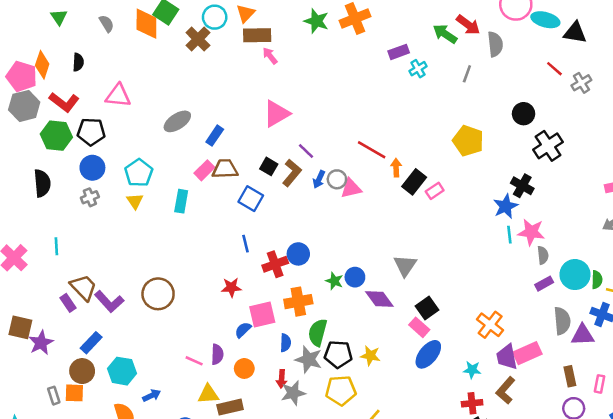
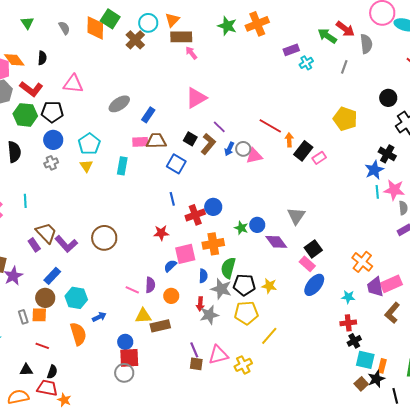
orange diamond: (42, 65) -> (14, 60), turned -55
pink rectangle: (204, 170) -> (140, 142), turned 42
brown L-shape: (506, 390) -> (392, 313), moved

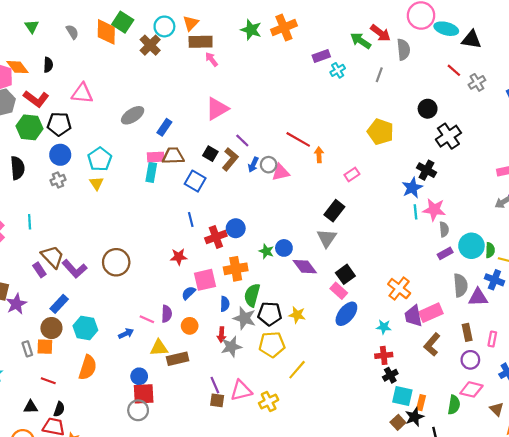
black rectangle: (303, 151) -> (334, 211), moved
cyan rectangle: (122, 166) -> (151, 172), moved
blue arrow: (99, 317) -> (126, 334), moved
orange semicircle: (78, 334) -> (88, 368), turned 35

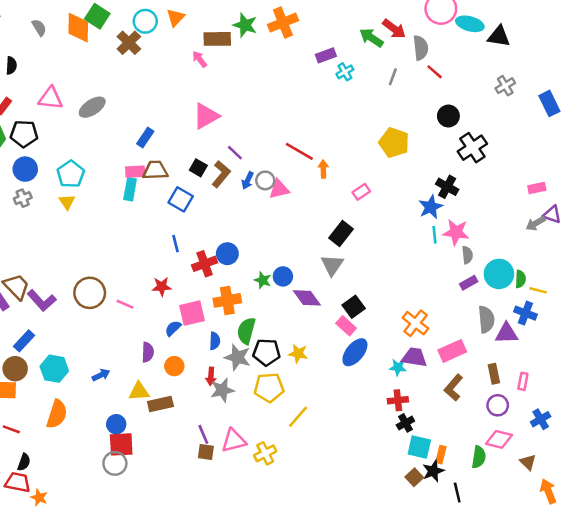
brown rectangle: (201, 42) -> (217, 39), moved
red line: (454, 70) -> (435, 72), moved
gray ellipse: (133, 115) -> (92, 107), moved
purple trapezoid: (413, 316) -> (414, 357), moved, turned 110
pink line: (147, 319) -> (125, 304), moved

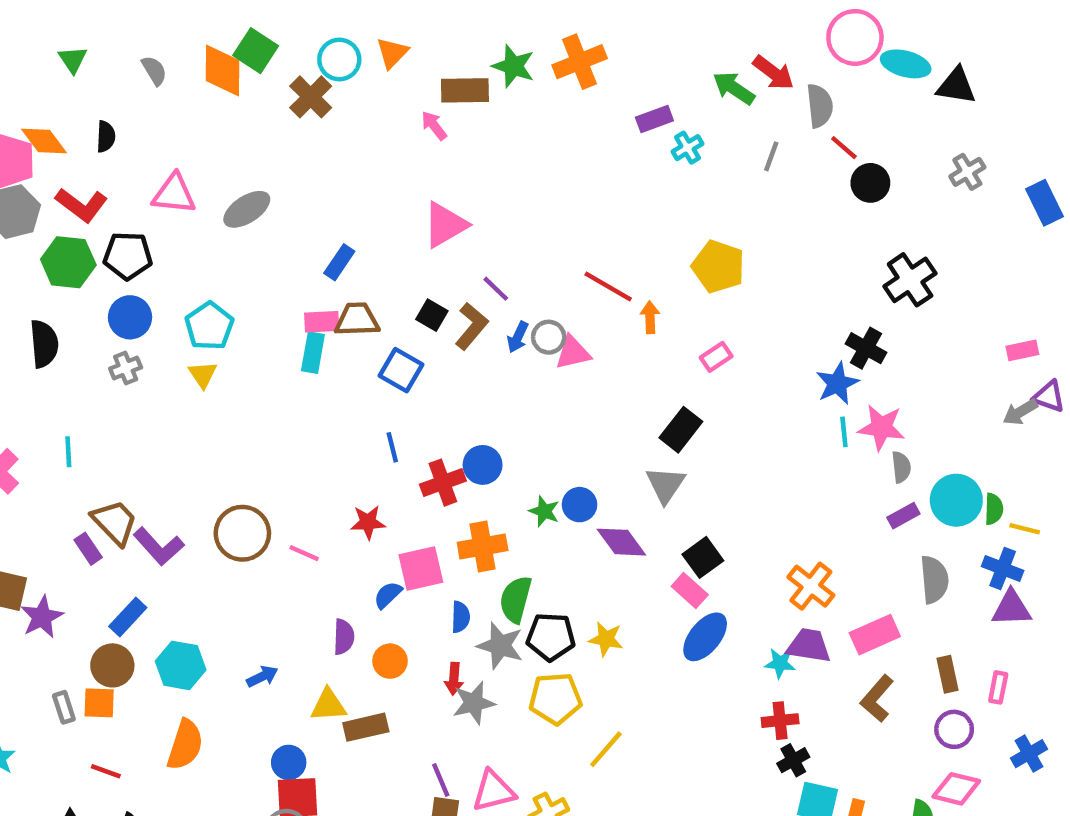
black circle: (448, 116) -> (870, 183), moved
yellow pentagon: (394, 143) -> (718, 267), moved
purple triangle: (507, 333) -> (1011, 608), moved

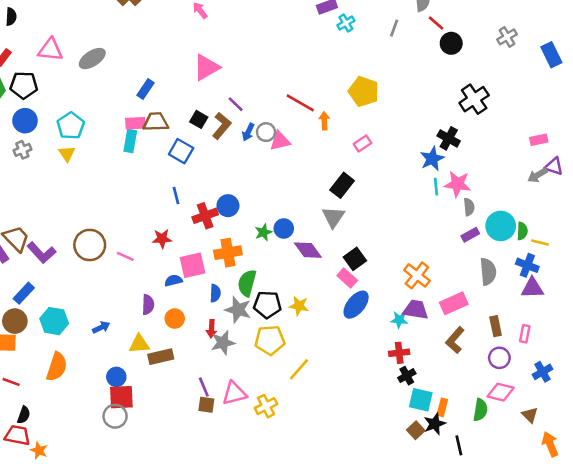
green star: (544, 511) -> (263, 232), turned 30
blue semicircle: (388, 595) -> (173, 280), turned 30

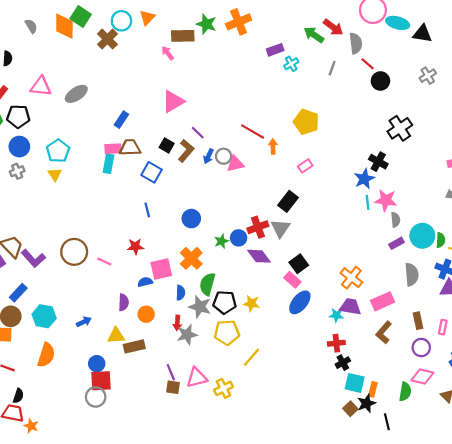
red cross: (205, 216) -> (258, 227), moved
orange cross: (228, 253) -> (191, 258), turned -35

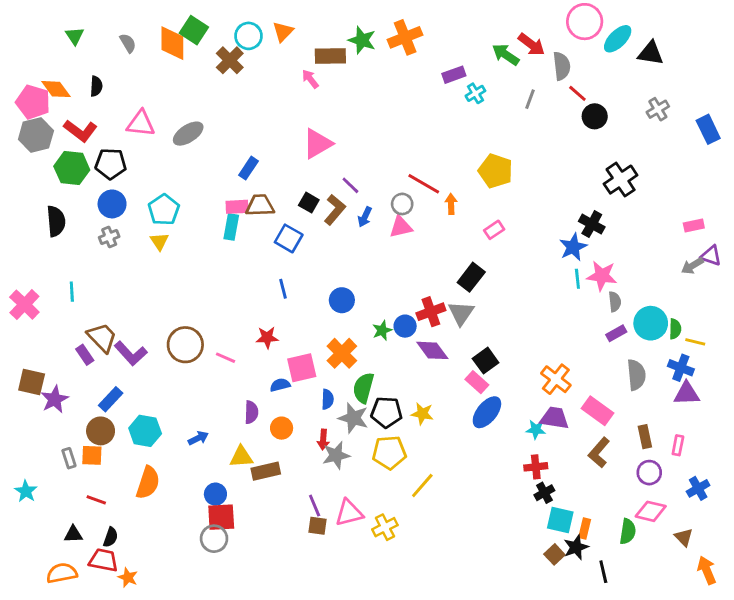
cyan ellipse: (398, 23) -> (618, 39), turned -60
gray circle: (224, 156) -> (402, 204), moved
pink rectangle: (383, 301) -> (598, 411), turned 60

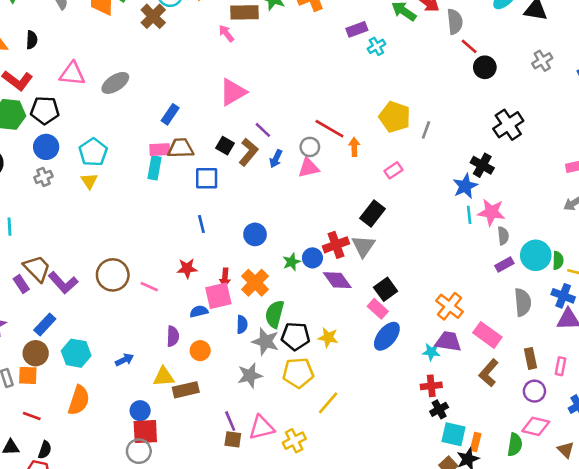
gray line: (530, 99) -> (426, 130), moved
blue square: (289, 238) -> (207, 178), turned -30
red arrow: (323, 440) -> (225, 277), moved

